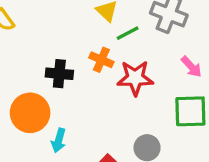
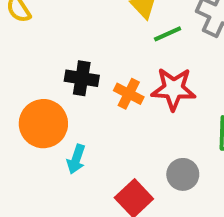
orange cross: (101, 60) -> (129, 94), moved

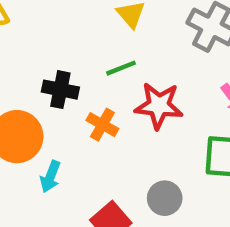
green line: (168, 34) -> (121, 68), moved
orange cross: (129, 94) -> (102, 125), moved

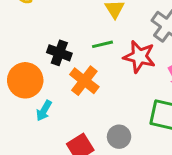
red star: (159, 106) -> (139, 57), moved
orange cross: (102, 125) -> (84, 81), size x1.4

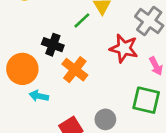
green line: (103, 44) -> (82, 20), moved, turned -30
cyan arrow: (44, 111) -> (39, 96), turned 72

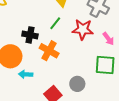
green line: (82, 20) -> (55, 23), moved

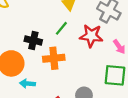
orange cross: (49, 51) -> (54, 58), turned -36

